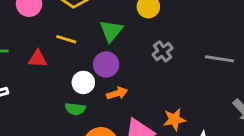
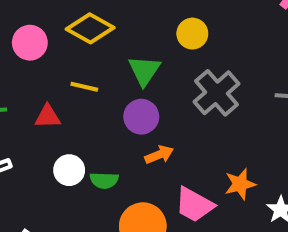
gray cross: (163, 51) -> (216, 93), size x1.6
white circle: (83, 82) -> (69, 170), moved

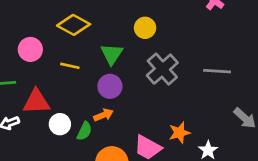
pink circle: (30, 43) -> (30, 49), moved
red triangle: (48, 117) -> (36, 102), moved, size x1.5
orange arrow: (159, 155) -> (103, 115), moved
green semicircle: (104, 180) -> (84, 131), turned -66

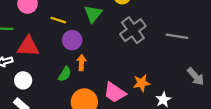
purple circle: (110, 86) -> (72, 40), moved
orange arrow: (103, 115) -> (81, 63), turned -70
white circle: (60, 124) -> (23, 80), moved

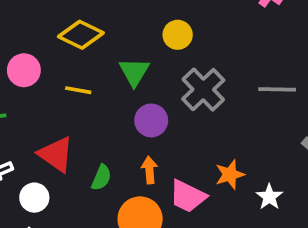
purple circle: (72, 40) -> (151, 120), moved
red triangle: (28, 46) -> (56, 154), moved, turned 40
orange arrow: (81, 63) -> (149, 170), moved

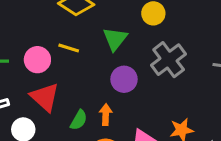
pink circle: (24, 70) -> (37, 60), moved
orange arrow: (149, 170) -> (106, 115), moved

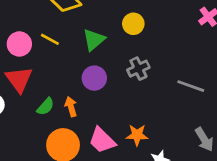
gray cross: (169, 60) -> (138, 69), size x0.7
orange arrow: (106, 115) -> (71, 107), turned -30

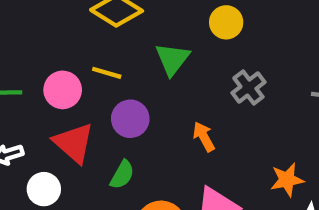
purple circle: (94, 78) -> (130, 119), moved
orange arrow: (71, 107) -> (204, 137), moved
orange star: (137, 135) -> (287, 180), moved

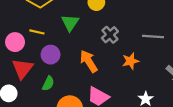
orange arrow: (204, 137) -> (89, 61), size x1.5
red triangle: (74, 143) -> (22, 69), turned 30
orange star: (287, 180) -> (130, 61), moved

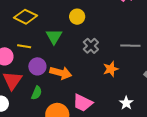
orange arrow: (89, 61) -> (61, 73), moved, turned 140

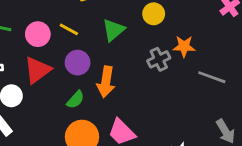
orange star: (111, 69) -> (184, 46), moved
orange arrow: (61, 73) -> (106, 82), turned 65
green semicircle: (37, 93) -> (75, 100), moved

